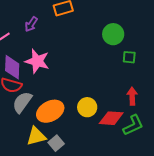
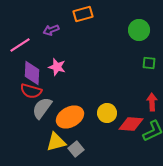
purple arrow: (31, 24) -> (51, 30), turned 35
green circle: (113, 34) -> (139, 30), moved
pink star: (37, 61) -> (57, 67), size x0.7

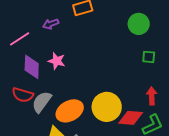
red semicircle: (31, 91) -> (23, 95), moved
yellow circle: (107, 113) -> (107, 107), size x1.5

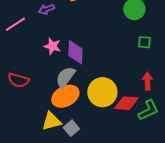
purple diamond: (32, 67) -> (75, 52), moved
gray semicircle: (42, 102) -> (65, 77), moved

